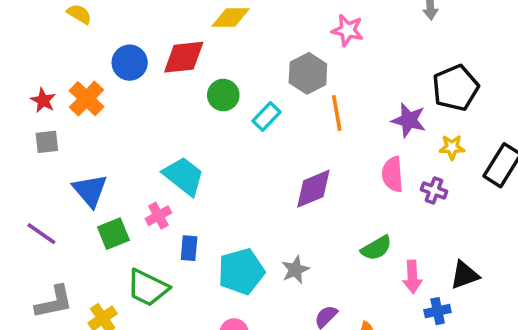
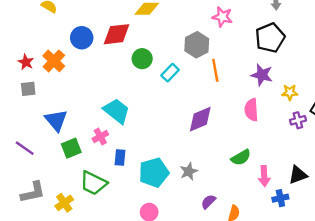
black pentagon: (456, 88) -> (270, 38), moved
purple cross: (434, 190) -> (298, 120), moved, turned -35

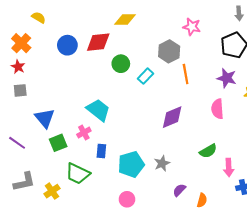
orange cross: (54, 61) -> (21, 43), moved

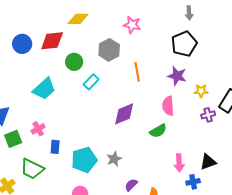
pink star: (192, 27) -> (132, 25), moved
gray hexagon: (169, 51) -> (109, 50), moved
cyan rectangle: (145, 76) -> (91, 82), moved
cyan trapezoid: (98, 110) -> (44, 89), moved, turned 100
green semicircle: (208, 151) -> (158, 131), moved

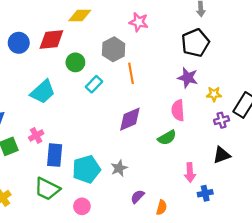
orange line: (137, 72) -> (131, 73), moved
blue rectangle: (55, 147) -> (55, 155), size x1.5
black triangle: (208, 162) -> (222, 155), moved
green trapezoid: (32, 169) -> (47, 189), moved

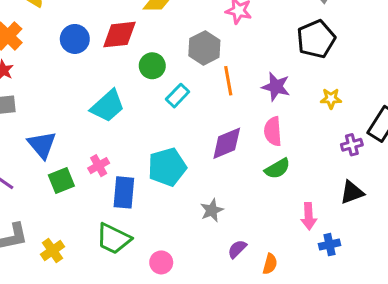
purple star: (188, 78) -> (276, 87), moved
yellow star: (214, 94) -> (331, 99), moved
pink semicircle: (178, 110) -> (273, 131), moved
cyan pentagon: (86, 169) -> (167, 167), moved

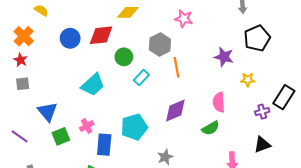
black pentagon: (316, 39) -> (257, 38), moved
purple star: (276, 87) -> (224, 57), moved
pink semicircle: (273, 131) -> (219, 102), moved

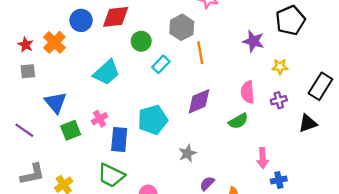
orange cross: (24, 36) -> (54, 42), moved
purple cross: (262, 112) -> (279, 100), moved
black triangle: (262, 145) -> (308, 123), moved

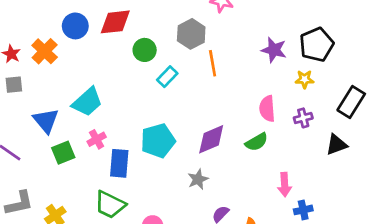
black pentagon: (290, 20) -> (317, 45), moved
cyan trapezoid: (106, 72) -> (87, 102), moved
purple diamond: (199, 101) -> (211, 139), moved

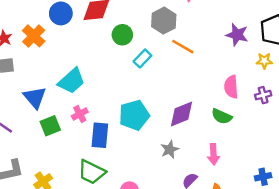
orange line: (213, 63) -> (183, 47), turned -50
green semicircle: (257, 142) -> (222, 116), turned 54
pink arrow: (285, 185) -> (213, 154), moved

